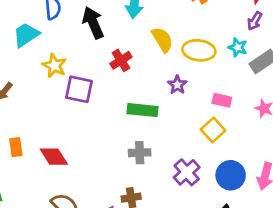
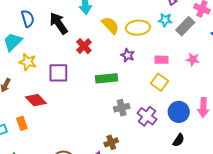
yellow star: (54, 66) -> (28, 62), moved
gray cross: (140, 153) -> (122, 108), moved
red diamond: (54, 157) -> (36, 100), moved

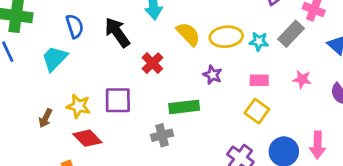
cyan star: (165, 20) -> (259, 41), moved
yellow star: (28, 62) -> (78, 106), moved
gray cross: (122, 108) -> (162, 135), moved

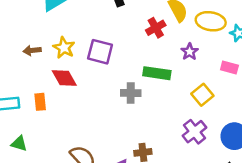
red cross: (152, 63) -> (156, 28), moved
yellow square: (257, 111) -> (202, 95), moved
brown arrow: (46, 118) -> (32, 50), turned 42

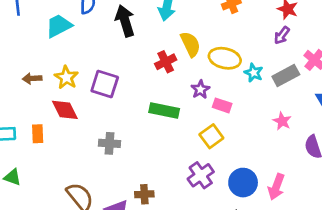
pink rectangle: (229, 68) -> (222, 105), moved
gray cross: (131, 93) -> (109, 143), moved

